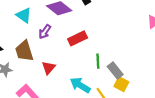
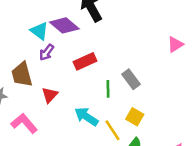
cyan triangle: (24, 15) -> (39, 31), moved
gray rectangle: (115, 70) -> (131, 79), moved

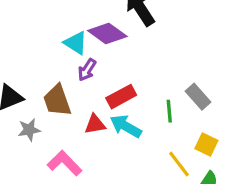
red rectangle: (85, 61) -> (121, 97), moved
red triangle: (50, 95) -> (95, 124), turned 42
cyan arrow: (86, 116) -> (126, 126), moved

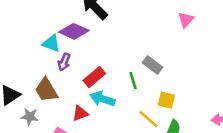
red triangle: (95, 124) -> (80, 113), moved
gray star: (29, 130) -> (30, 117), turned 30

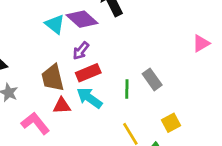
purple arrow: (64, 62) -> (81, 51), moved
brown trapezoid: (46, 90) -> (53, 78), moved
yellow square: (166, 100) -> (171, 123), moved, turned 30

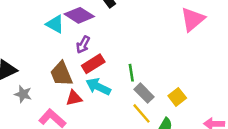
pink triangle: (201, 43) -> (193, 19), size x1.5
gray rectangle: (152, 79) -> (144, 93), moved

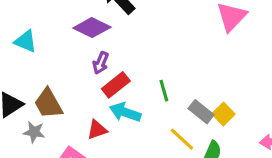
cyan triangle: (55, 24) -> (26, 41), moved
brown trapezoid: (61, 74) -> (48, 104), moved
gray rectangle: (144, 93) -> (201, 112), moved

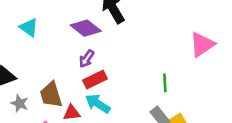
green line: (164, 91) -> (165, 83), moved
brown trapezoid: (48, 104) -> (51, 95), moved

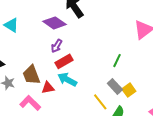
green line: (165, 83) -> (117, 61), turned 32

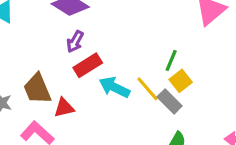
cyan arrow: (67, 79) -> (114, 87), moved
yellow square: (129, 90) -> (181, 81), moved
yellow line: (100, 102) -> (147, 89), moved

